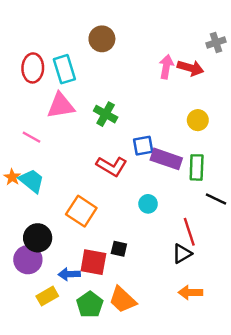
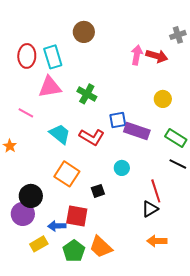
green rectangle: (197, 167) -> (176, 138), moved, turned -60
cyan trapezoid: (32, 181) -> (60, 134), moved
black square: (119, 249) -> (98, 191), moved, turned -32

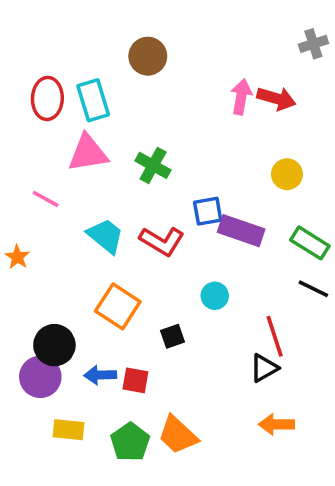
gray cross: (178, 35) -> (313, 44), moved
red square: (77, 216) -> (135, 380), size x0.7
blue arrow: (57, 226) -> (100, 375), moved
yellow rectangle: (39, 244) -> (69, 430), turned 36

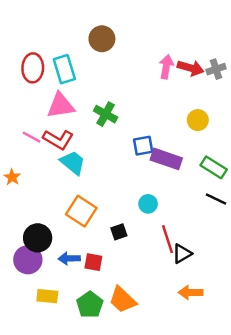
gray cross: (313, 44) -> (216, 69), moved
red L-shape: (162, 241) -> (58, 140), moved
red line: (275, 336) -> (167, 239), moved

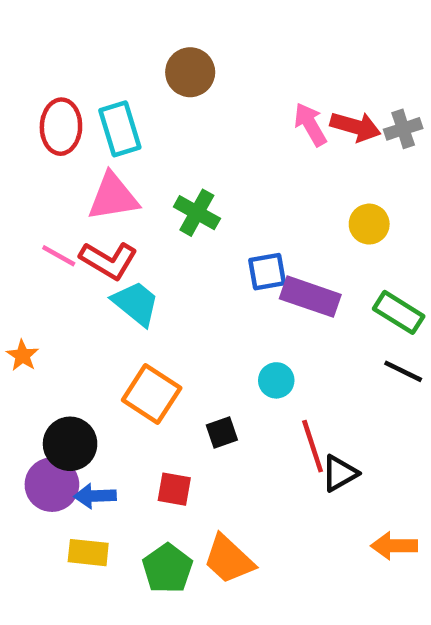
pink arrow: (166, 67) -> (310, 124), turned -40
orange star: (12, 177) -> (22, 355), moved
blue arrow: (69, 259) -> (95, 496), moved
orange arrow: (191, 292) -> (394, 546), moved

